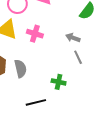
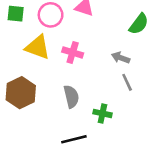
gray semicircle: (20, 69) -> (71, 97), moved

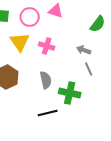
yellow triangle: (38, 47) -> (20, 42), turned 35
green cross: (102, 113) -> (70, 93), size x1.5

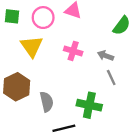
pink cross: (47, 46) -> (73, 51), moved
gray semicircle: (46, 80) -> (47, 102), moved

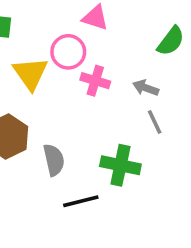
pink circle: (43, 18) -> (68, 52), moved

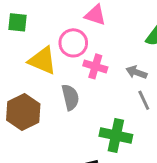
yellow triangle: (30, 73) -> (42, 61), turned -32
gray semicircle: (54, 160) -> (70, 97), moved

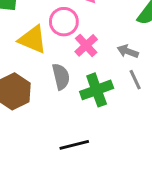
pink cross: (95, 66) -> (86, 45), turned 30
green cross: (116, 135) -> (97, 90), moved, turned -32

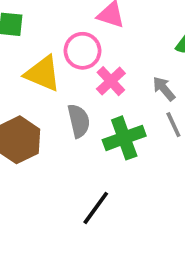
gray arrow: (128, 51) -> (164, 89), turned 30
black line: (74, 145) -> (96, 208), turned -40

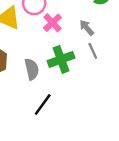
gray semicircle: (79, 121) -> (32, 69), moved

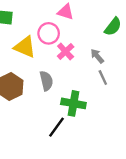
green cross: (61, 59) -> (73, 103), moved, turned 30
gray semicircle: (32, 69) -> (46, 81), moved

